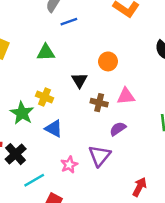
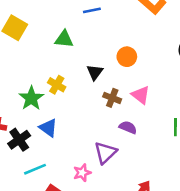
pink triangle: (126, 96) -> (141, 95), turned 36
blue triangle: (54, 129) -> (48, 128), moved
purple semicircle: (118, 129) -> (128, 127), turned 49
pink star: (69, 165) -> (82, 173), moved

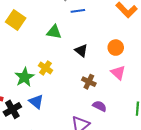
orange circle: (127, 57) -> (116, 48), moved
black triangle: (95, 72) -> (81, 51), moved, turned -32
pink triangle: (141, 95) -> (118, 73), moved

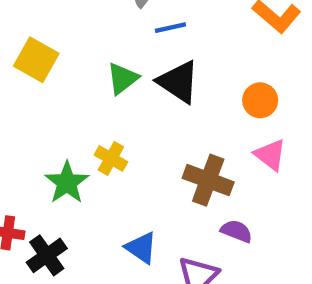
green triangle: (54, 32) -> (123, 78), turned -42
black triangle: (81, 51) -> (178, 82), moved, size x1.5
brown cross: (89, 82) -> (208, 180), size x1.5
blue triangle: (36, 102) -> (141, 248), moved

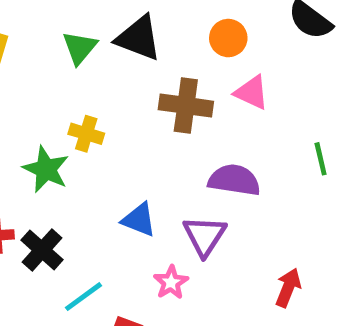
brown cross: (208, 180) -> (186, 105), moved
purple semicircle: (236, 231) -> (234, 180), size x1.5

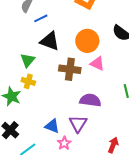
orange circle: (228, 38) -> (87, 41), size x1.5
green triangle: (80, 48) -> (28, 60), moved
blue triangle: (139, 220) -> (52, 126), moved

